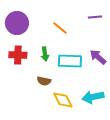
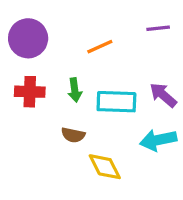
orange line: (60, 28) -> (100, 47), turned -63
cyan arrow: (93, 97) -> (158, 140), moved

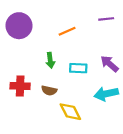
red cross: (30, 92) -> (20, 86), moved
cyan rectangle: (116, 102) -> (78, 68), size x0.7

